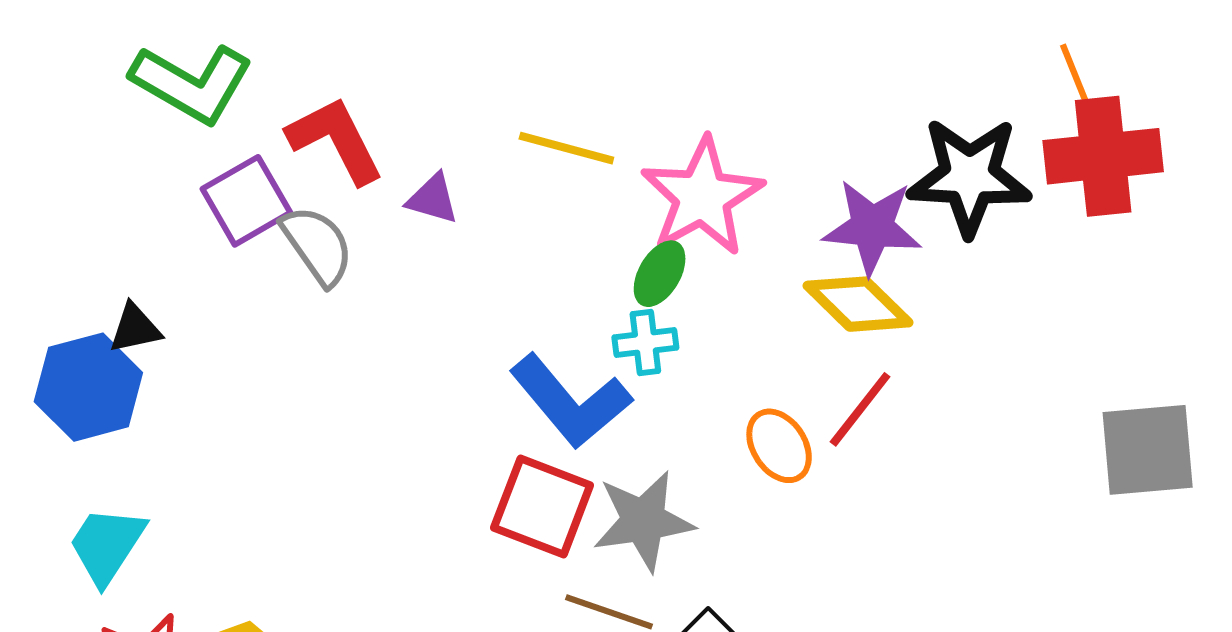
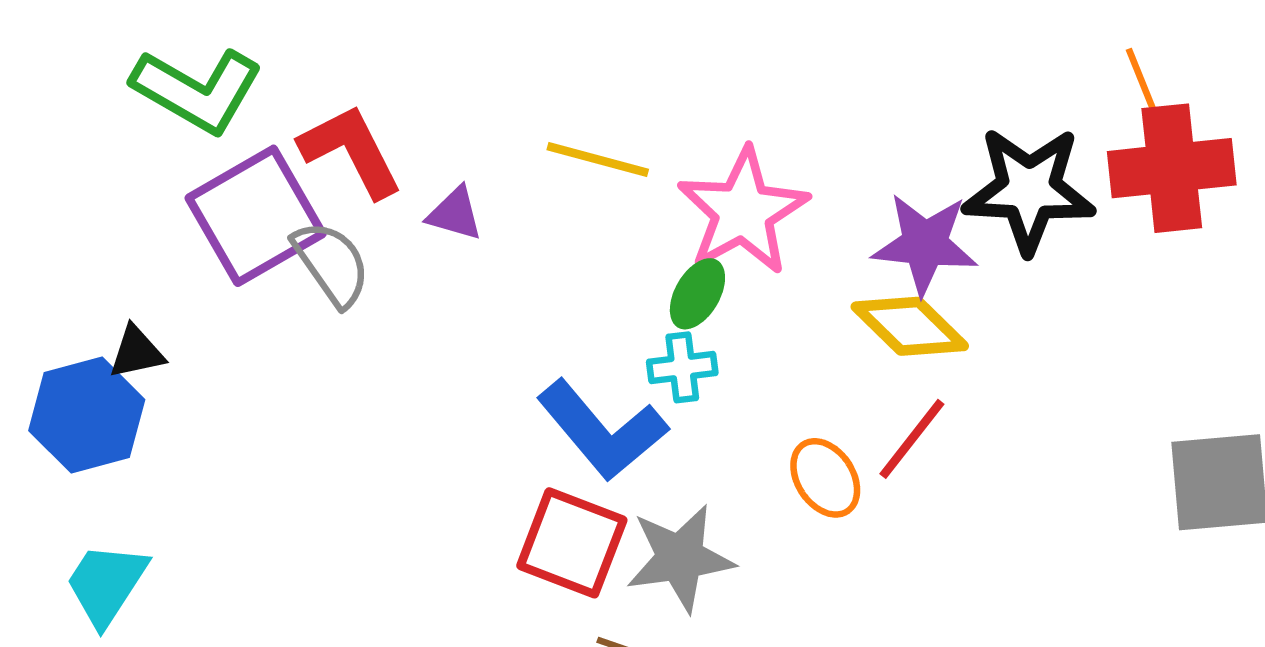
purple square: (246, 201) -> (256, 216), size x1.4

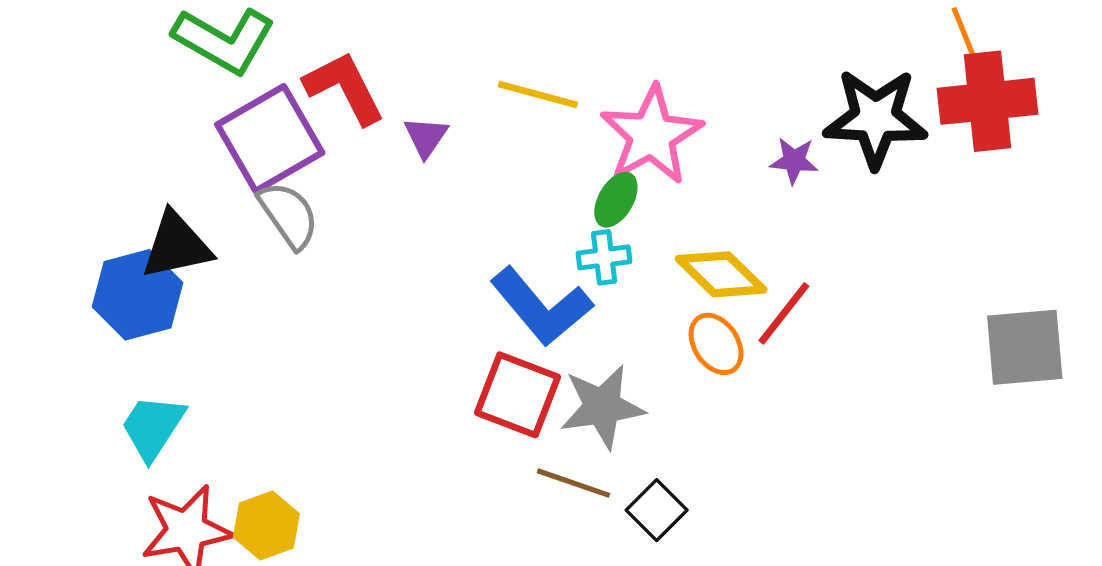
purple triangle: (455, 214) -> (426, 137), turned 48
purple star: (925, 244) -> (794, 161), size x0.6
gray semicircle: (331, 263) -> (288, 215), moved
yellow diamond: (910, 326) -> (721, 274), moved
black triangle: (137, 352) -> (176, 246), size x1.6

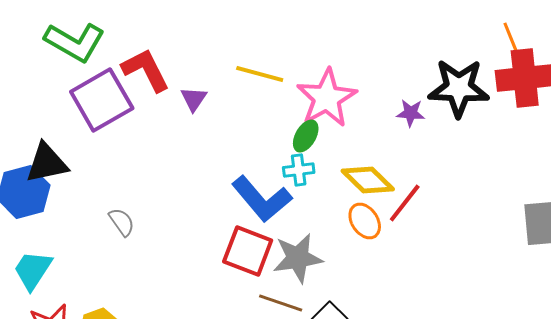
gray semicircle: (288, 215) -> (122, 222), moved, size x0.7

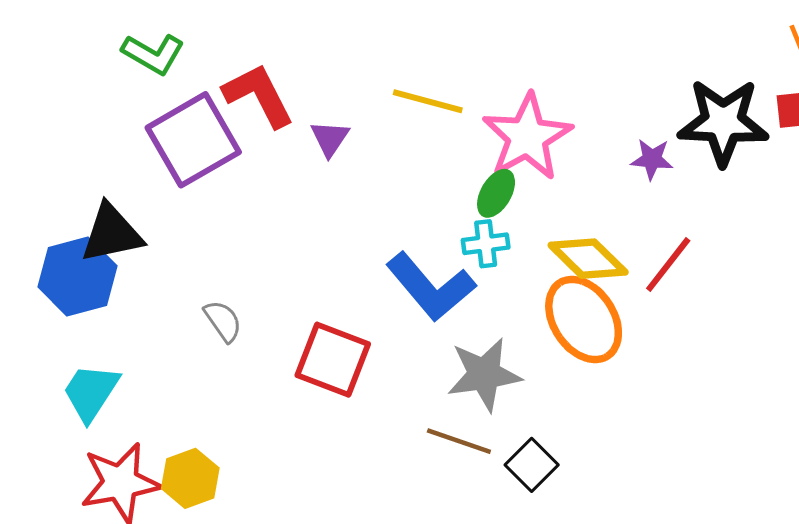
green L-shape: (75, 42) -> (153, 54), size x0.7
red line: (405, 203) -> (668, 265), moved
orange ellipse: (365, 221) -> (584, 319), size x1.6
red square: (248, 251) -> (333, 360), moved

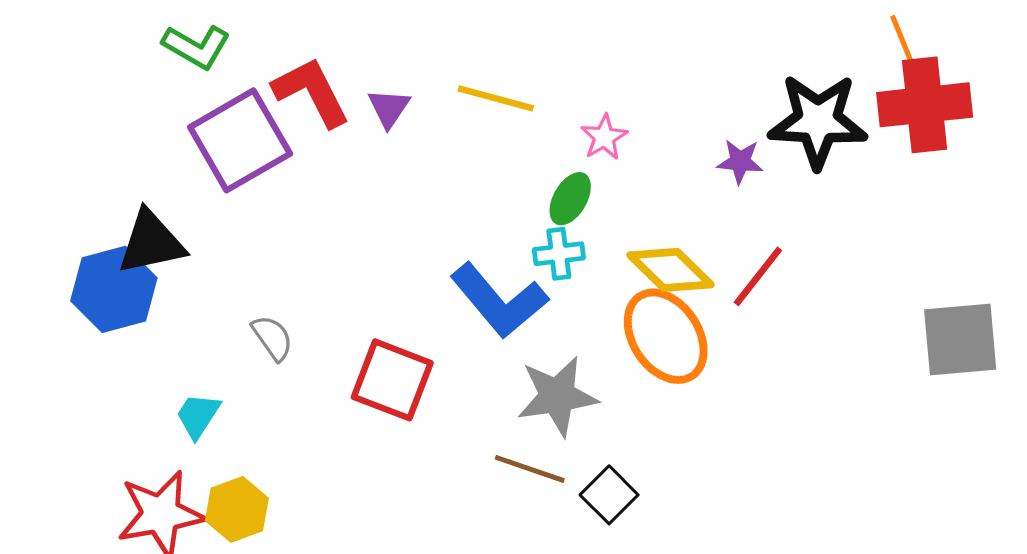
pink star: (527, 137) -> (604, 137), size x0.5
purple triangle: (330, 138) -> (389, 108), moved
cyan trapezoid: (91, 392) -> (198, 416), moved, size x0.7

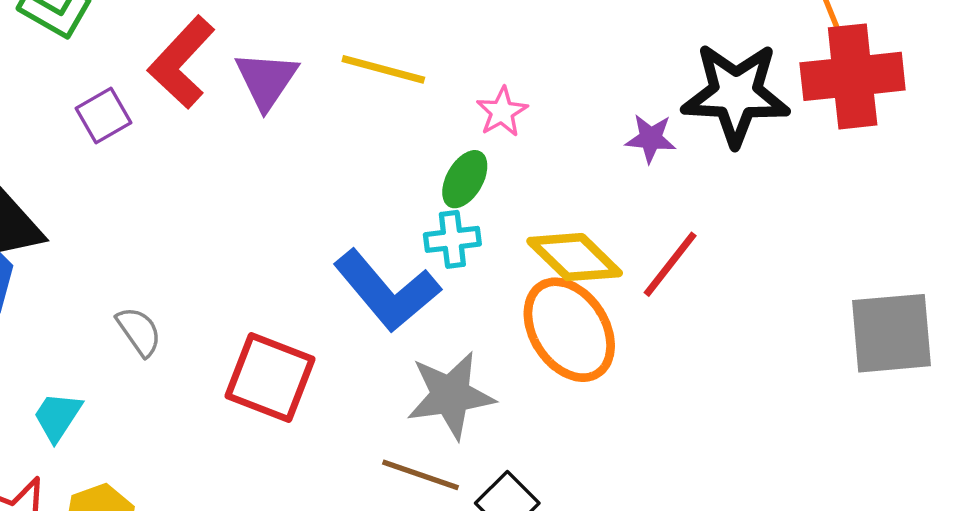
red L-shape: (311, 92) -> (181, 62), turned -110
purple triangle: (389, 108) -> (266, 80), size x1.4
purple square: (240, 140) -> (104, 115), size x0.5

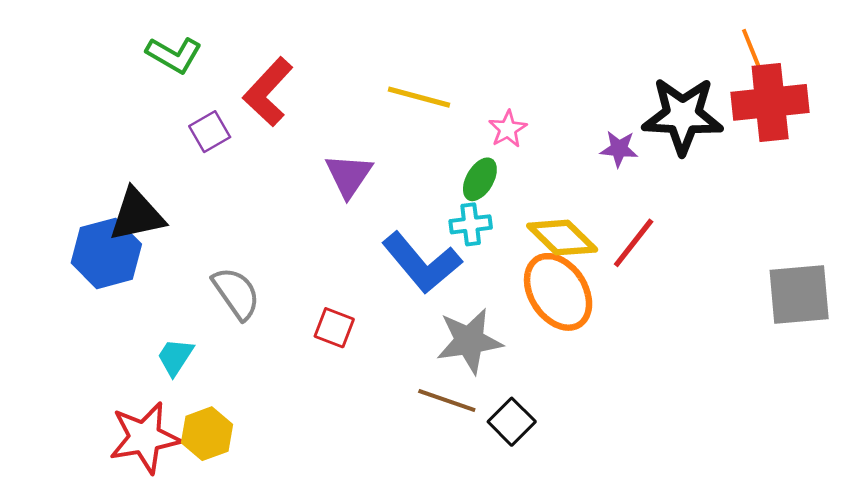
purple triangle: (266, 80) -> (349, 175), moved
gray semicircle: (139, 331) -> (236, 293), size x1.4
red square: (270, 377) -> (334, 328), size x0.6

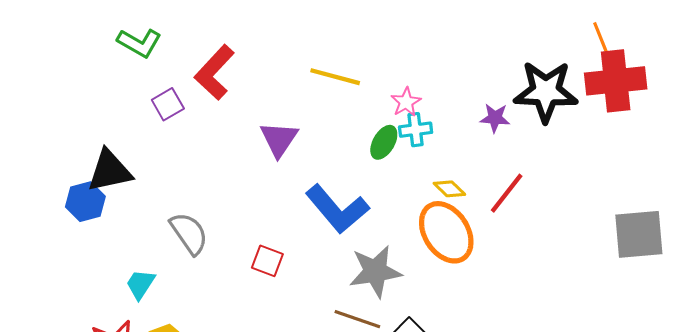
cyan cross: (471, 224) -> (416, 130), moved
yellow diamond: (562, 238) -> (449, 189), size x0.6
blue hexagon: (106, 253) -> (85, 202), size x0.7

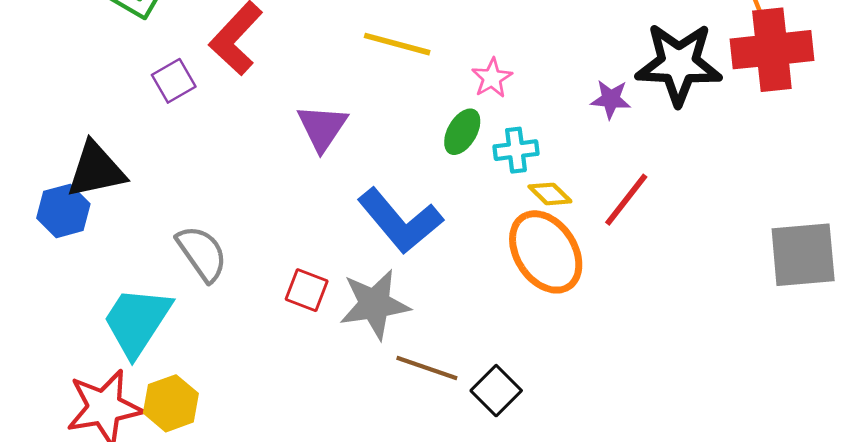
cyan cross: (416, 130) -> (516, 150), moved
gray star: (375, 271) -> (375, 304), moved
cyan trapezoid: (140, 284) -> (137, 321), size x1.8

